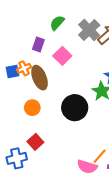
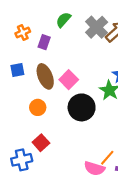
pink square: (62, 56) -> (69, 80), moved
orange cross: (24, 68) -> (23, 33), moved

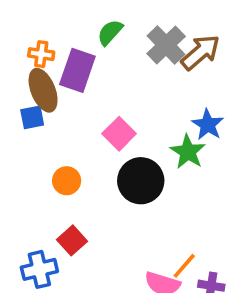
orange cross: (23, 33) -> (41, 54), turned 32
purple rectangle: (44, 42) -> (77, 70), size x1.6
brown ellipse: (45, 76) -> (43, 90), moved

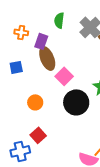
green semicircle: (110, 32) -> (59, 20), turned -35
purple rectangle: (77, 70) -> (41, 41), size x0.7
brown ellipse: (43, 90) -> (47, 58), moved

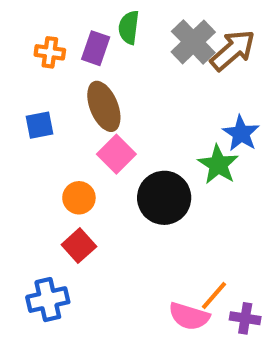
purple rectangle: (41, 41) -> (96, 48), moved
pink square: (64, 76) -> (116, 154), moved
red square: (38, 135) -> (79, 246), moved

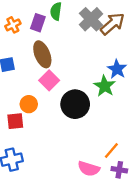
orange cross: (50, 52) -> (13, 25), turned -35
red square: (79, 246) -> (15, 121), moved, turned 36
orange line: (214, 295) -> (111, 151), moved

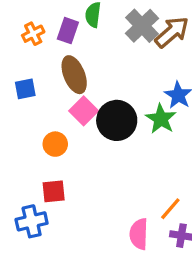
black circle: (75, 104) -> (117, 120), moved
red square: (15, 121) -> (54, 191), moved
pink semicircle: (89, 169) -> (139, 234), turned 75

